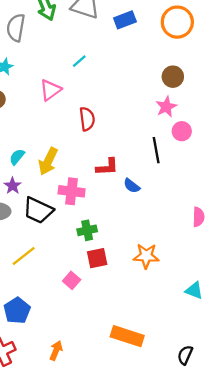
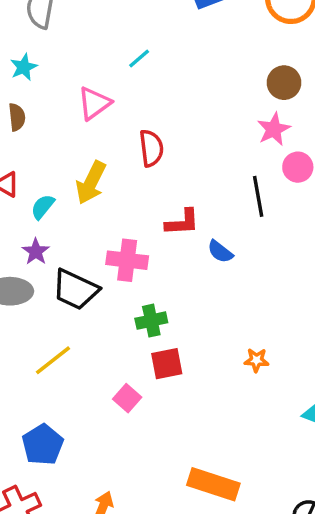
yellow arrow: (48, 161) -> (91, 183), moved
orange star: (146, 256) -> (256, 360), moved, size x0.6

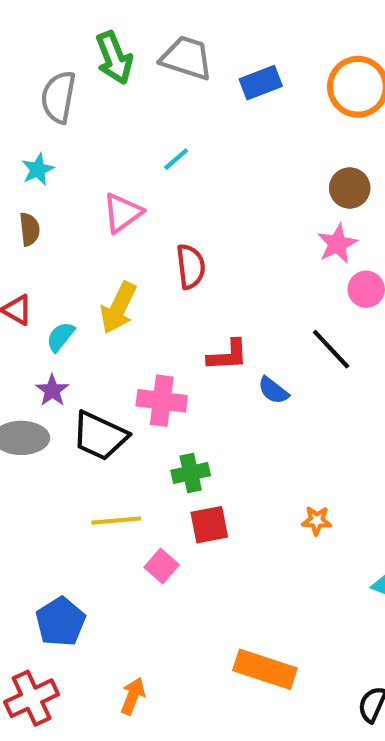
black line: (258, 196) -> (331, 349), moved, turned -33
yellow line: (53, 360) -> (116, 521), moved, turned 33

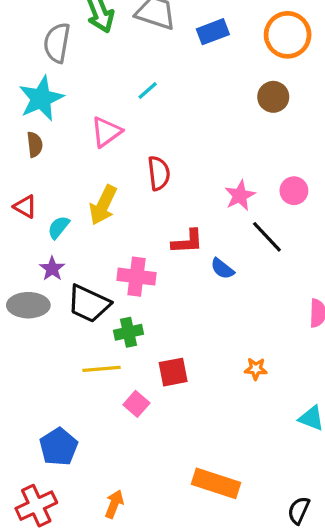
cyan star: (38, 169) -> (41, 98), size x1.8
brown circle: (350, 188) -> (273, 97), moved
pink star: (337, 244) -> (240, 195), moved
green cross: (191, 473) -> (129, 332), moved

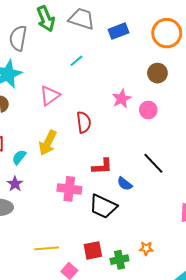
cyan line: (148, 90) -> (76, 61), moved
pink circle: (294, 191) -> (148, 110), moved
pink star: (240, 195) -> (122, 99), moved
black trapezoid: (89, 304) -> (103, 206), moved
green cross: (129, 332) -> (120, 260), moved

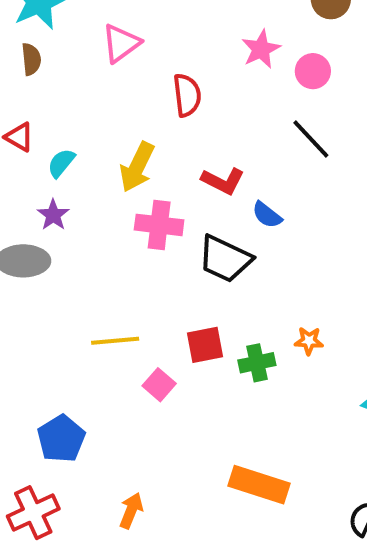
yellow arrow: (48, 143) -> (137, 167), moved
black line: (153, 163) -> (311, 139), moved
red L-shape: (102, 166) -> (223, 181), turned 30

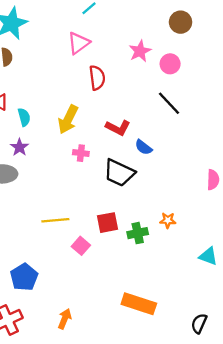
pink triangle: (121, 43) -> (79, 43), moved
cyan semicircle: (61, 163) -> (24, 117), turned 126
pink cross: (159, 225) -> (81, 153), size x0.6

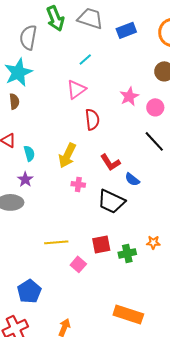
red L-shape: (118, 128) -> (110, 162), turned 30

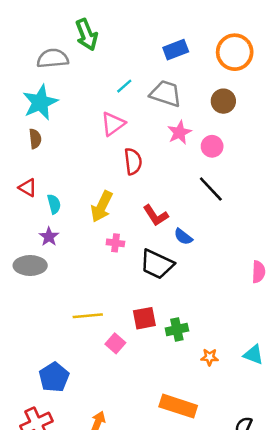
gray trapezoid: (90, 18) -> (166, 94), moved
gray semicircle: (28, 37) -> (53, 58), turned 75
orange star: (153, 242) -> (210, 357), moved

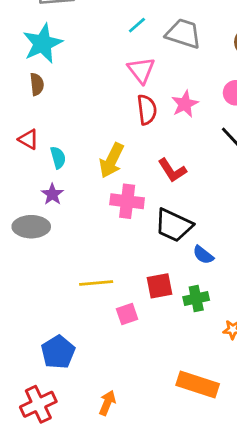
pink triangle: (113, 124) -> (141, 70), moved, turned -32
pink star: (179, 132) -> (185, 104), moved
blue semicircle: (183, 237) -> (203, 255), moved
pink cross: (115, 243) -> (127, 201), size x1.6
pink square: (115, 343) -> (127, 314), turned 30

